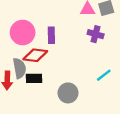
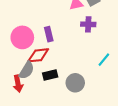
gray semicircle: (19, 68) -> (27, 70), turned 54
black rectangle: (34, 78) -> (50, 75), moved

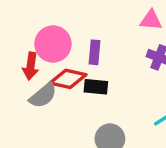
black rectangle: (50, 75) -> (96, 87), moved
red arrow: (18, 84) -> (31, 66), moved

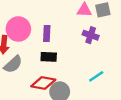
red diamond: (68, 79) -> (43, 83), moved

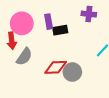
black rectangle: (49, 57) -> (60, 30), moved

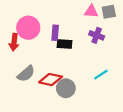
gray semicircle: (24, 57) -> (26, 74), moved

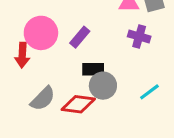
purple rectangle: (55, 33) -> (80, 37), turned 40
black rectangle: (64, 44) -> (93, 69), moved
gray circle: (66, 88) -> (103, 86), moved

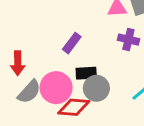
pink circle: (41, 33) -> (56, 88), moved
gray semicircle: (43, 99) -> (29, 92), moved

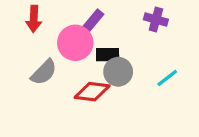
red arrow: (18, 63) -> (34, 19), moved
pink circle: (56, 88) -> (75, 43), moved

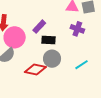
pink circle: (75, 43) -> (15, 37), moved
black rectangle: (108, 55) -> (49, 40), moved

